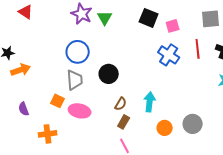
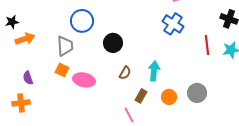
red line: (198, 49) -> (207, 45), moved
gray trapezoid: (75, 80) -> (65, 46), moved
brown rectangle: (124, 122) -> (141, 96), moved
orange cross: (48, 134) -> (21, 103), moved

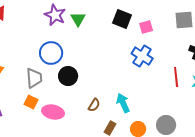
black circle: (113, 43) -> (68, 76), moved
cyan arrow: (154, 71) -> (123, 103), turned -30

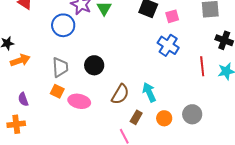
blue circle: (51, 53) -> (63, 25), moved
brown semicircle: (94, 105) -> (120, 94), size x1.5

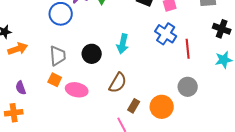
red line: (202, 66) -> (188, 49), moved
cyan arrow: (149, 92) -> (123, 44), moved, turned -144
gray circle: (192, 114) -> (188, 87), moved
orange circle: (164, 118) -> (162, 107), size x1.5

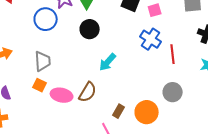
cyan arrow: (123, 44) -> (108, 62), moved, turned 30
black circle: (92, 54) -> (90, 29), moved
brown semicircle: (118, 83) -> (88, 92), moved

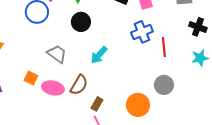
blue cross: (151, 39) -> (142, 32), turned 35
gray trapezoid: (43, 61) -> (57, 54), moved, turned -50
brown rectangle: (119, 111) -> (97, 104), moved

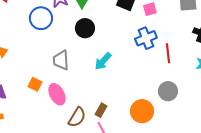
gray trapezoid: (57, 54) -> (61, 60), turned -130
brown semicircle: (79, 85) -> (77, 117), moved
pink ellipse: (53, 88) -> (57, 94), turned 50

